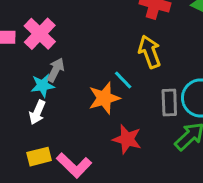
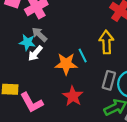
gray arrow: (56, 70) -> (39, 34), turned -91
white arrow: (37, 112) -> (35, 53), moved

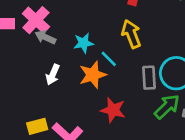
gray arrow: (39, 34) -> (45, 37), moved
cyan star: (27, 42) -> (84, 43), moved

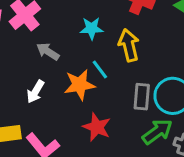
gray arrow: (45, 37) -> (48, 51), moved
cyan star: (84, 43) -> (92, 28), moved
white arrow: (53, 75) -> (35, 92), moved

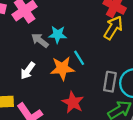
cyan star: (92, 28) -> (58, 35), moved
yellow arrow: (129, 45) -> (113, 28), moved, turned 40

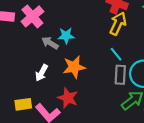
cyan line: (79, 58) -> (116, 54), moved
red star: (73, 102) -> (68, 98), moved

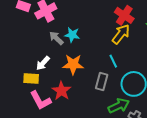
gray rectangle: (120, 75) -> (102, 81), moved
yellow rectangle: (23, 104) -> (31, 78), moved

